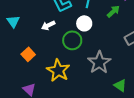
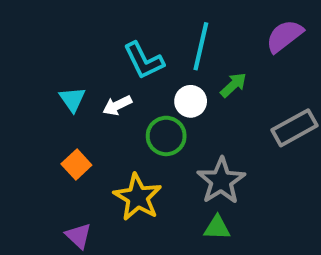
green arrow: (113, 11) -> (233, 85), moved
cyan triangle: (13, 21) -> (72, 99), moved
green triangle: (120, 85) -> (217, 228), moved, turned -32

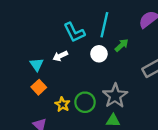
cyan triangle: (72, 99) -> (37, 65), moved
green circle: (166, 136) -> (85, 102), moved
yellow star: (138, 197) -> (62, 104), moved, size x0.6

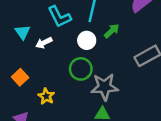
cyan triangle: (37, 65) -> (22, 32), moved
gray star: (115, 96) -> (105, 87), turned 30
green circle: (85, 102) -> (81, 69), moved

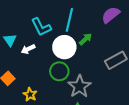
white circle: (87, 40) -> (64, 47), size x1.5
gray star: (105, 87) -> (79, 86), turned -30

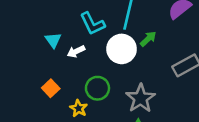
green circle: (59, 71) -> (97, 88), moved

